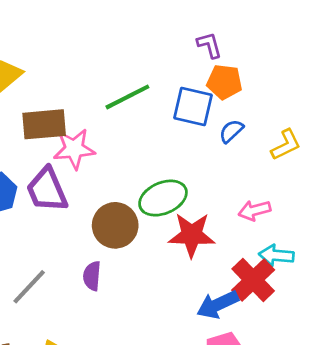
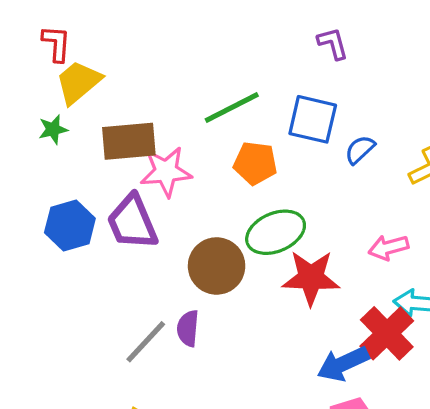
orange pentagon: (224, 82) -> (255, 163), moved
gray line: (29, 287) -> (146, 342), moved

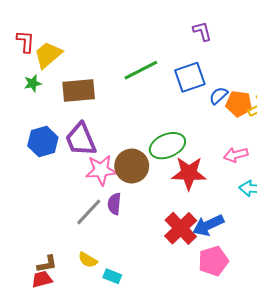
red L-shape: (56, 43) -> (26, 41), moved
blue square: (313, 119) -> (190, 77), turned -32
orange pentagon: (255, 163) -> (239, 104), moved
pink star: (166, 172) -> (101, 170), moved
red cross: (387, 333) -> (181, 228), moved

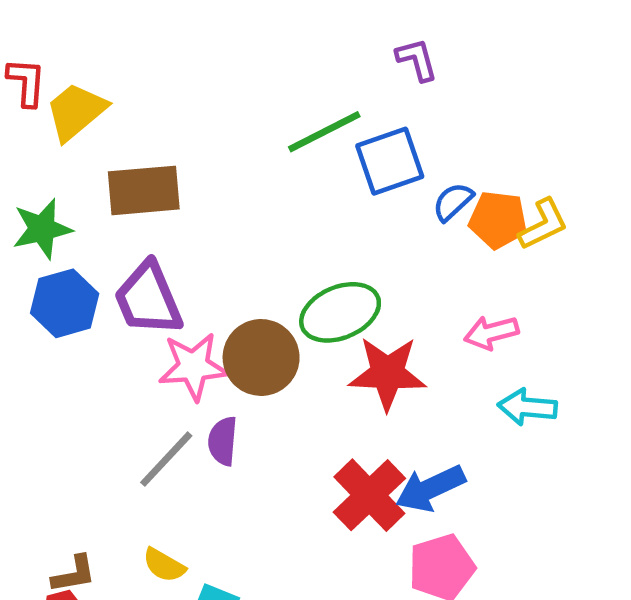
green line: (141, 70) -> (324, 132), moved
green star: (33, 83) -> (42, 229), moved, size x1.5

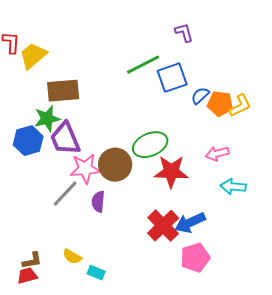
green star: (42, 229) -> (47, 119), moved
gray line: (166, 459) -> (65, 194), moved

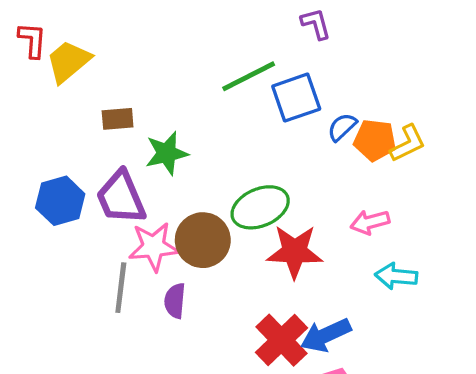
brown rectangle: (63, 91) -> (118, 119), size x0.6
green star: (47, 119) -> (167, 153), moved
gray line: (65, 194) -> (121, 288), turned -36

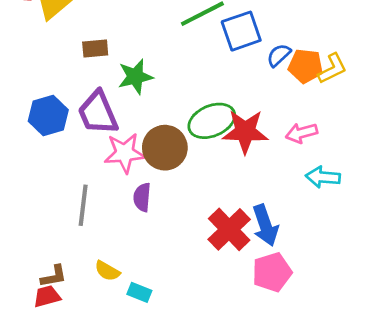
red star: (295, 252) -> (245, 132), moved
gray line: (121, 288) -> (83, 205), moved
blue arrow: (326, 335) -> (265, 225), turned -84

